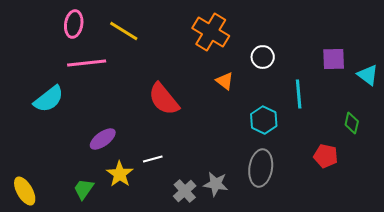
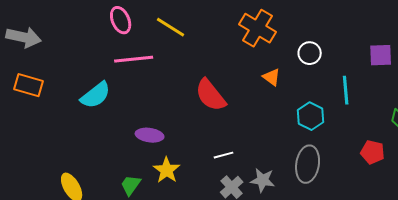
pink ellipse: (74, 24) -> (121, 20), turned -32
purple ellipse: (103, 139) -> (150, 135), turned 44
white line: (153, 159) -> (224, 155), moved

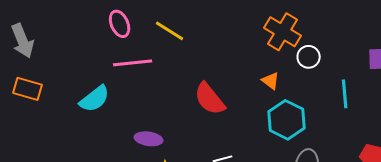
orange cross: (258, 28) -> (283, 32), moved
gray arrow: (24, 37) -> (23, 41), turned 56
cyan hexagon: (311, 116) -> (287, 120), moved, size x1.4

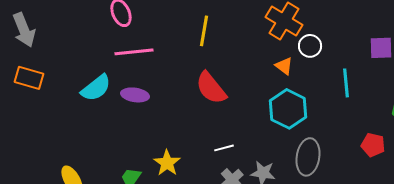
yellow line: (170, 31) -> (204, 31), moved, turned 68
orange triangle: (271, 81) -> (284, 66), moved
purple ellipse: (149, 139) -> (135, 95), moved

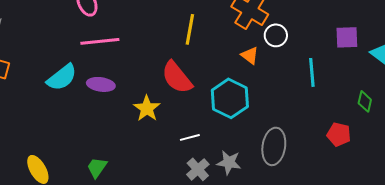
yellow line: (204, 31) -> (190, 29), moved
cyan hexagon: (288, 109) -> (230, 98), moved
yellow star: (167, 163) -> (147, 108), moved

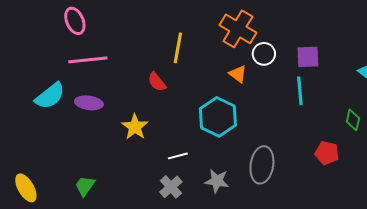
purple square: (347, 37) -> (308, 57), moved
red semicircle: (177, 77) -> (157, 82), moved, size x0.6
gray cross: (198, 169) -> (171, 187), moved

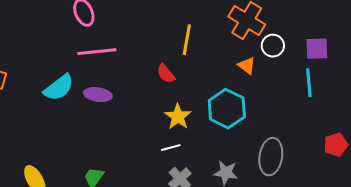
yellow star: (135, 127) -> (178, 117), moved
red pentagon: (327, 153) -> (336, 145), turned -30
white line: (178, 156) -> (171, 148), moved

